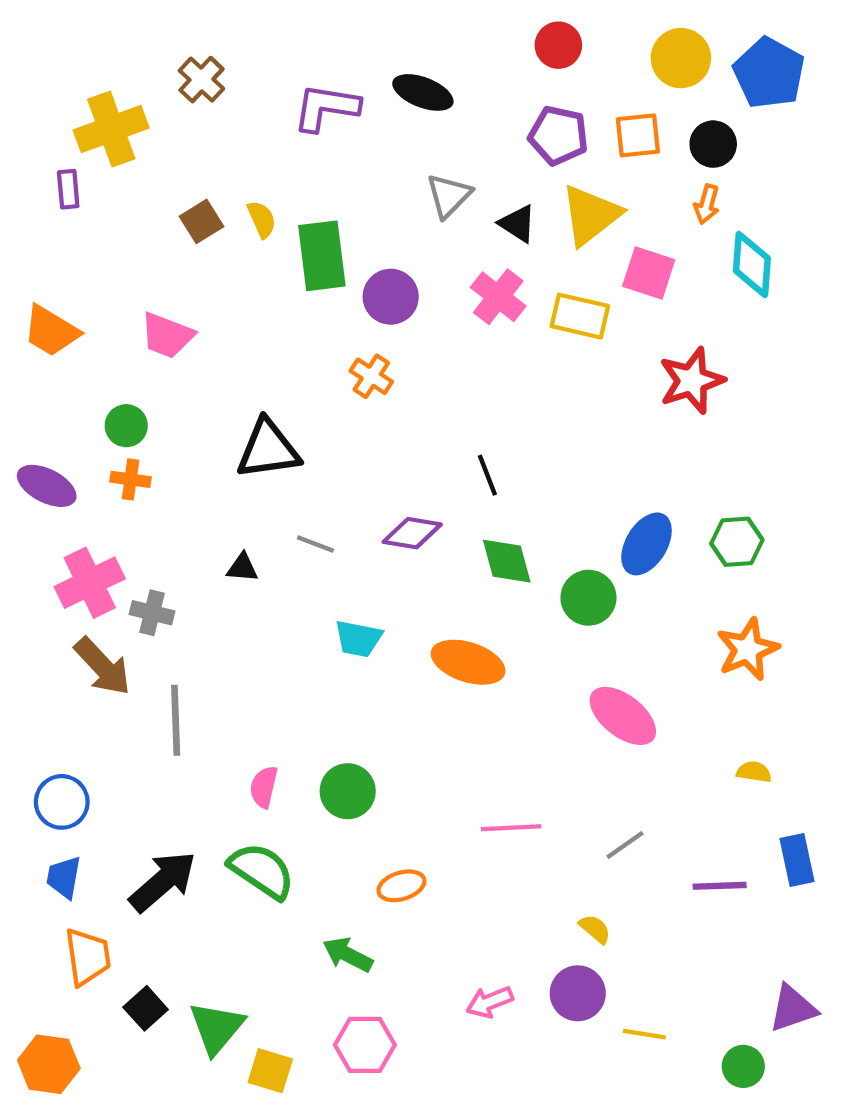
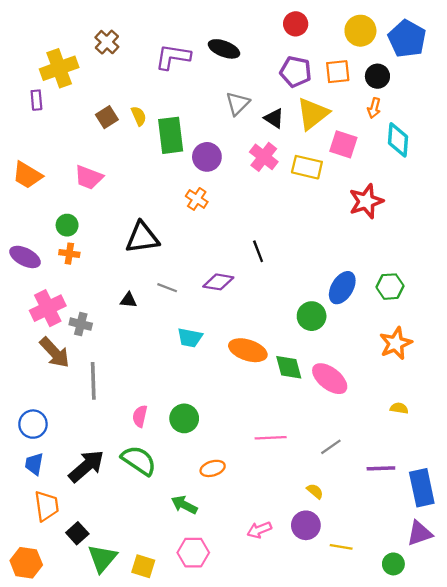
green diamond: (507, 561) -> (289, 367), moved
blue rectangle: (797, 860) -> (422, 488), moved, size x1.4
green triangle: (217, 1028) -> (102, 558), moved

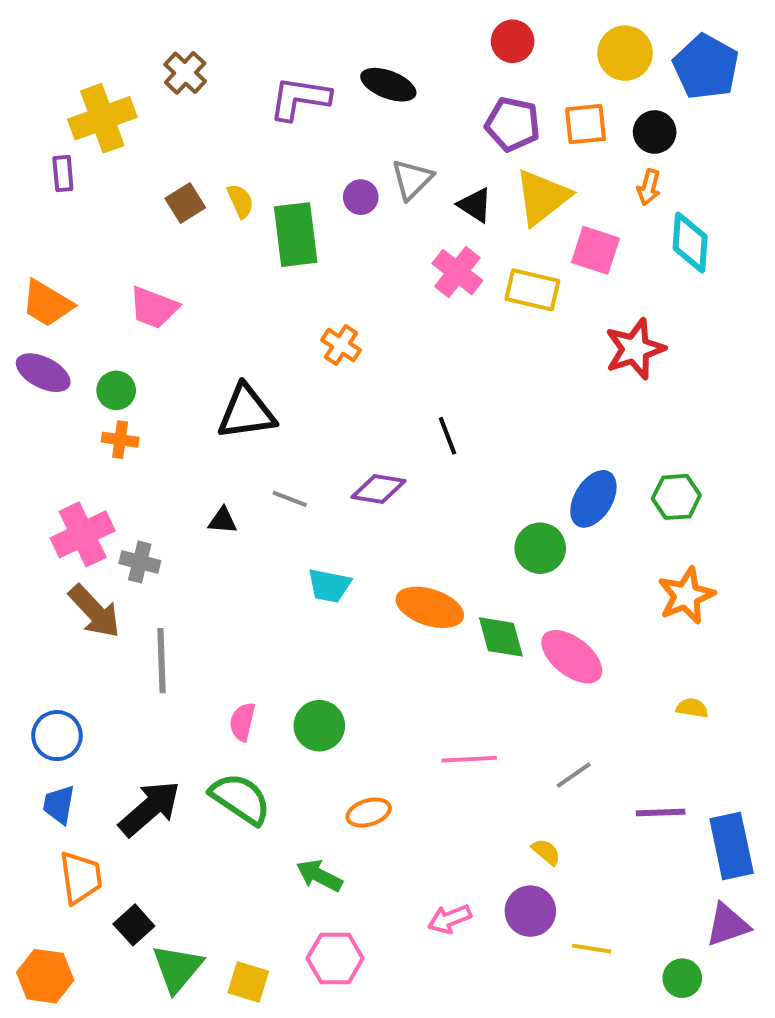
purple circle: (207, 157) -> (361, 197), moved, size x0.7
purple ellipse: (25, 257) -> (43, 373), moved

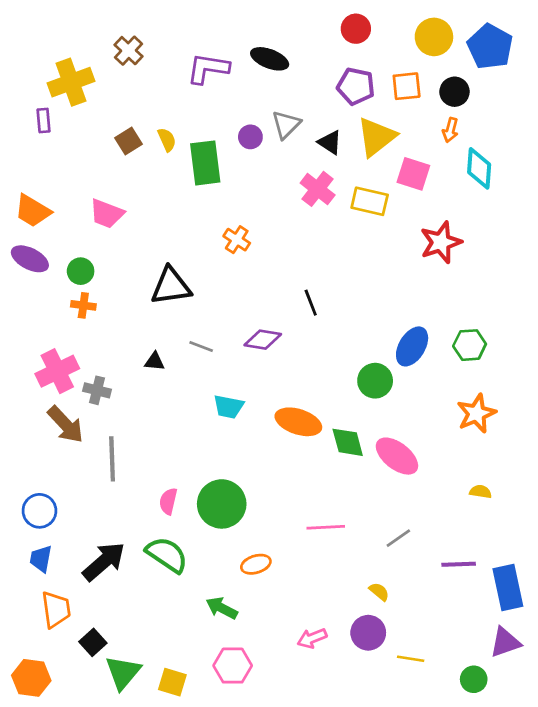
green circle: (319, 726) -> (222, 504), size x1.4

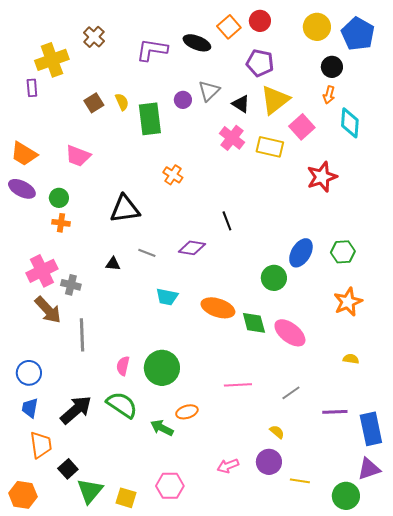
orange square: (407, 86) -> (229, 27), moved, turned -35
pink square: (413, 174) -> (302, 127), turned 30
green arrow: (222, 608) -> (162, 428), moved
green circle: (474, 679) -> (346, 496), size x1.4

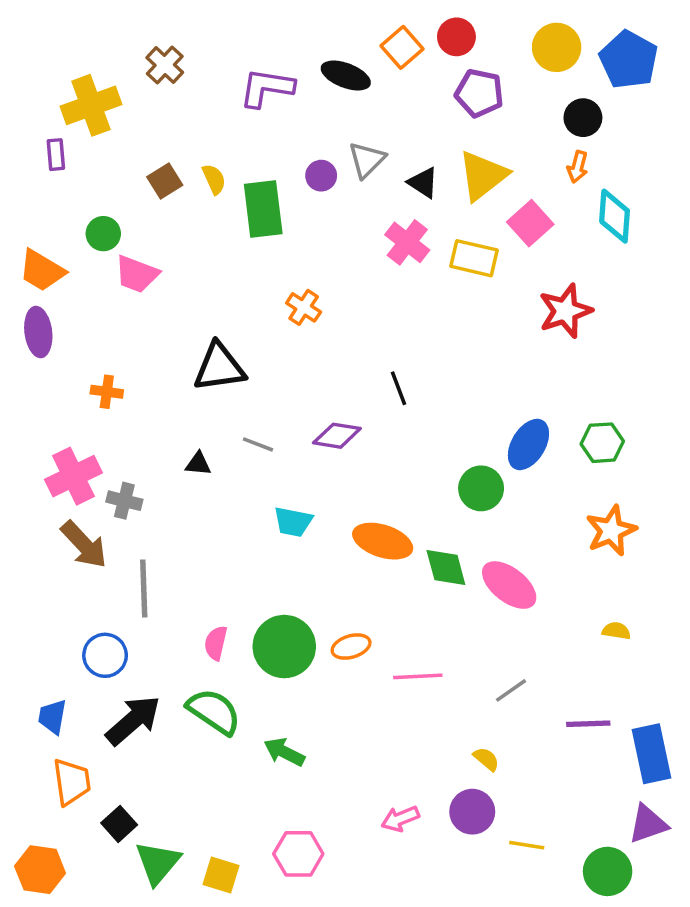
purple pentagon: (260, 63) -> (479, 93), moved
purple ellipse: (22, 189) -> (38, 332), turned 56
green circle: (59, 198) -> (103, 234), moved
blue circle: (29, 373) -> (105, 655), moved
orange ellipse: (187, 412) -> (351, 647), moved

